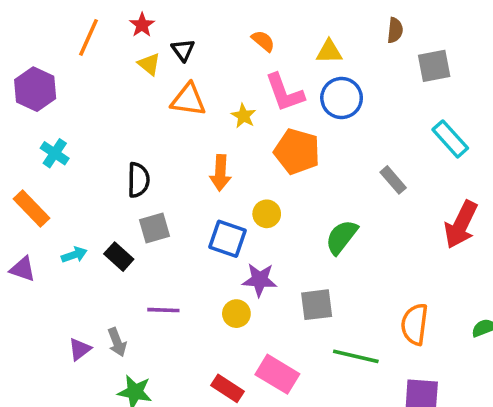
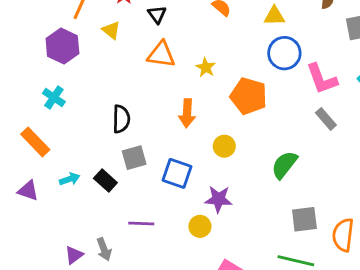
yellow triangle: (149, 64) -> (111, 30), moved
purple hexagon: (35, 89) -> (62, 46), moved
pink L-shape: (285, 93) -> (322, 79), moved
blue square: (228, 239) -> (177, 173), moved
gray square: (317, 305) -> (304, 219), moved

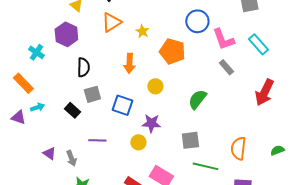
purple hexagon: (62, 46) -> (66, 34), moved
orange triangle: (161, 55) -> (111, 22), turned -40
cyan arrow: (70, 179) -> (37, 107), moved
gray square: (304, 219) -> (190, 140), moved
purple triangle: (74, 255) -> (49, 153), moved, turned -48

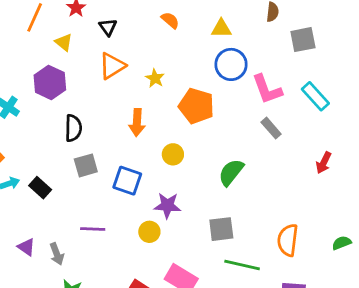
red arrow: (264, 92) -> (324, 163), size x0.6
black rectangle: (72, 110) -> (40, 188), moved

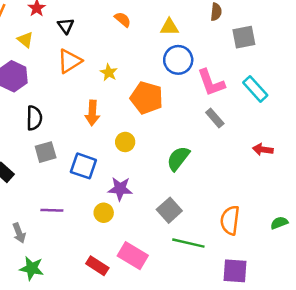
red arrow: (324, 163) -> (263, 150), turned 72
gray square: (221, 229) -> (169, 210), turned -35

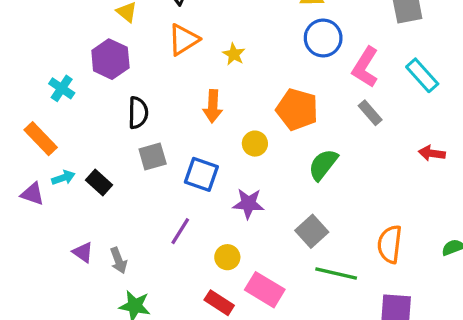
pink L-shape: (211, 83) -> (365, 67), turned 52
orange pentagon: (147, 98) -> (297, 109), moved
purple line: (52, 210) -> (180, 231), moved, turned -60
yellow circle: (104, 213) -> (227, 257), moved

